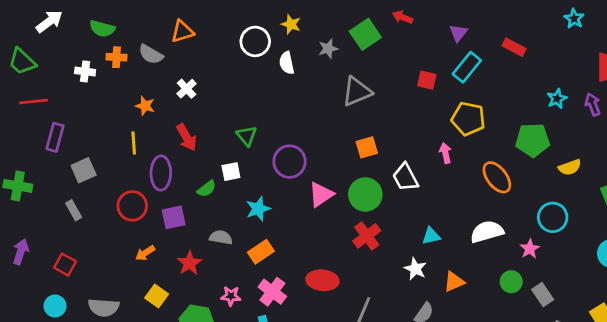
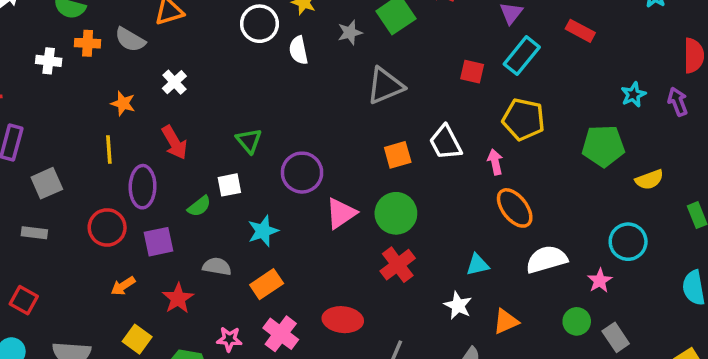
white trapezoid: (405, 177) -> (446, 142), moved
orange ellipse: (497, 177) -> (515, 208), moved
gray rectangle: (74, 210) -> (34, 233), turned -54

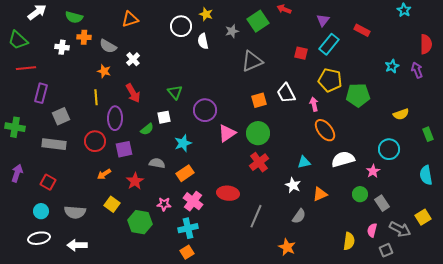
gray semicircle: (130, 40) -> (108, 46), moved
green pentagon: (603, 146) -> (358, 95), moved
gray rectangle: (34, 233) -> (54, 144), size x1.6

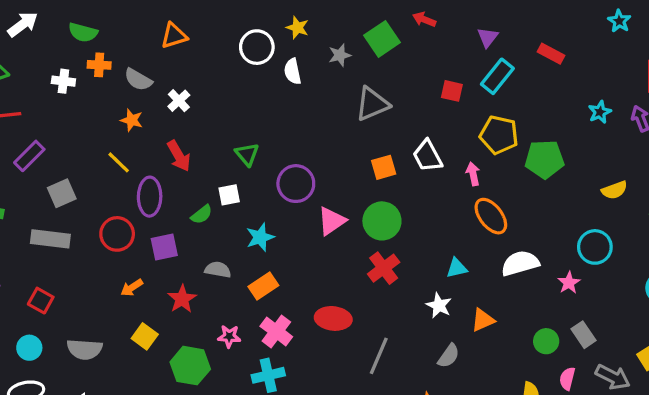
purple rectangle: (41, 93) -> (29, 156), turned 30
yellow line: (96, 97) -> (119, 162), turned -42
green circle: (360, 194) -> (546, 341), moved

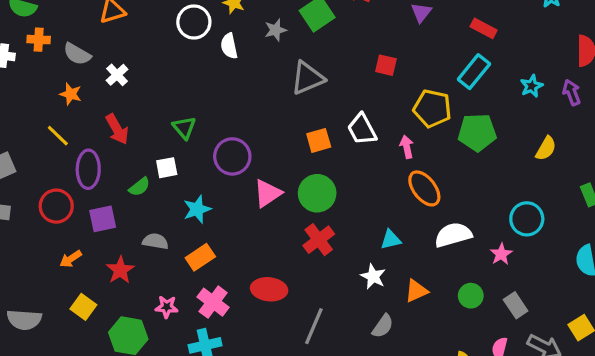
cyan rectangle: (497, 76) -> (474, 72), moved
yellow semicircle: (614, 190) -> (546, 148), moved, turned -40
green circle: (546, 341) -> (471, 296), moved

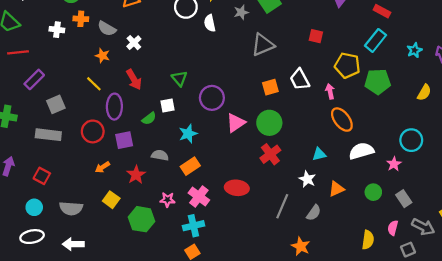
gray line: (314, 326) -> (282, 206), moved

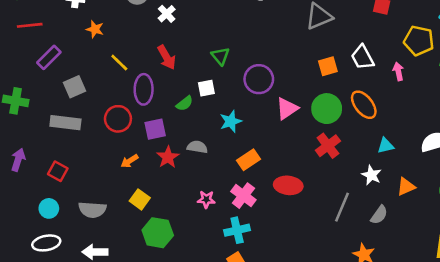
orange star: (102, 56) -> (95, 29), moved
orange ellipse: (342, 120) -> (364, 105), moved
orange rectangle: (190, 166) -> (249, 160), moved
red star: (136, 175) -> (168, 157), moved
green hexagon: (141, 219) -> (158, 233), moved

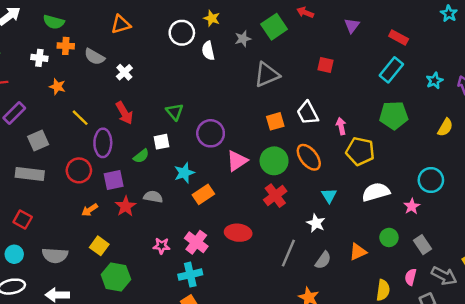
yellow pentagon: (419, 41) -> (360, 151), moved
cyan triangle: (386, 146) -> (329, 196), turned -49
orange rectangle: (249, 160) -> (203, 194), moved
orange triangle: (406, 187) -> (358, 252), moved

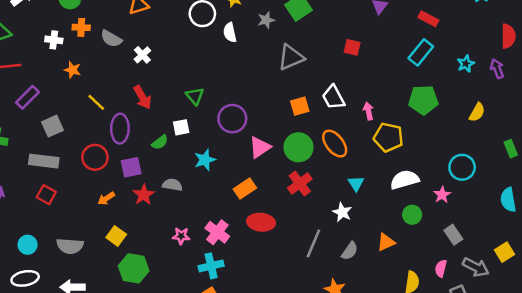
orange rectangle: (203, 194) -> (245, 189), moved
red square: (23, 220) -> (46, 195), moved
green circle: (389, 237) -> (412, 215), moved

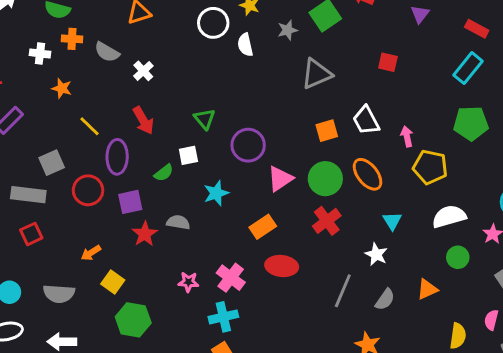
gray square: (53, 126) -> (52, 163), moved
red square: (46, 195) -> (31, 234), turned 36
orange arrow: (106, 198) -> (91, 253), moved

